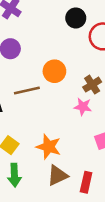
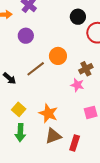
brown line: (27, 91) -> (36, 69), turned -30

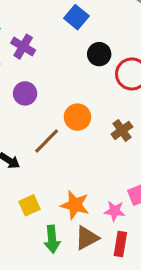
pink star: (77, 85) -> (115, 211), moved
yellow square: (19, 109) -> (30, 205), turned 32
green arrow: (20, 133) -> (52, 239), moved

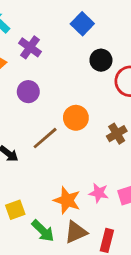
yellow square: (30, 205) -> (15, 210), moved
pink star: (115, 211) -> (99, 193), moved
green arrow: (52, 239) -> (43, 231), turned -45

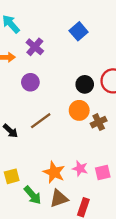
black circle: (101, 60) -> (85, 84), moved
orange circle: (76, 118) -> (79, 110), moved

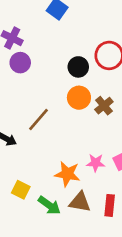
purple circle: (30, 82) -> (20, 63), moved
yellow square: (12, 176) -> (21, 190), turned -35
brown triangle: (59, 198) -> (80, 202), turned 42

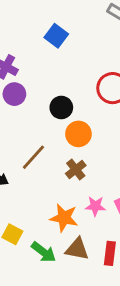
black circle: (78, 67) -> (61, 108), moved
brown cross: (104, 106) -> (76, 170), moved

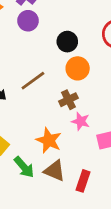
pink star: (95, 206) -> (81, 121), moved

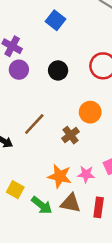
black circle: (67, 42) -> (58, 70), moved
orange circle: (78, 68) -> (90, 112), moved
pink star: (81, 121) -> (86, 174), moved

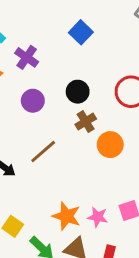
purple circle: (19, 70) -> (33, 101), moved
brown cross: (70, 135) -> (86, 122), moved

